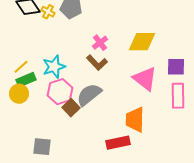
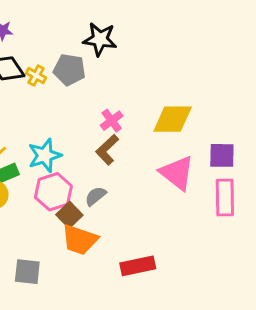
brown L-shape: (97, 63) -> (107, 150), turned 90
gray semicircle: (89, 95) -> (96, 196), size x0.6
orange trapezoid: (135, 120) -> (80, 240), moved, turned -72

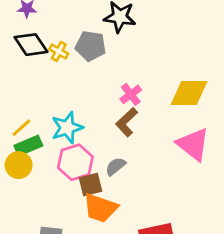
brown square: (69, 215) -> (91, 184), turned 30

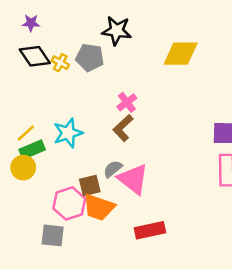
yellow diamond: (189, 93) -> (181, 54), moved
pink triangle: (193, 144) -> (133, 179), moved
pink hexagon: (75, 162) -> (69, 203), moved

